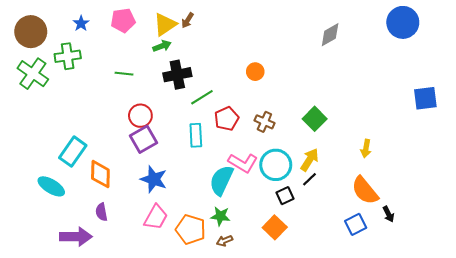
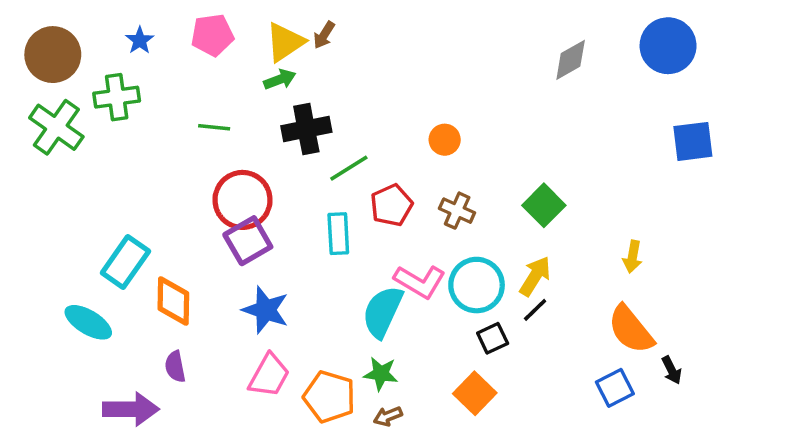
blue circle: (403, 22) -> (668, 46), moved
orange circle: (255, 72) -> (445, 140), moved
blue square: (425, 98) -> (693, 141), moved
red circle: (140, 116) -> (243, 200), size x1.4

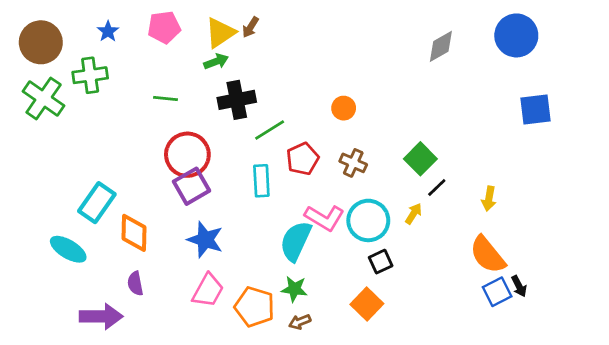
yellow arrow: (535, 276) -> (414, 214), size x0.7
black line: (535, 310) -> (437, 188), moved
blue square: (615, 388) -> (497, 292), moved

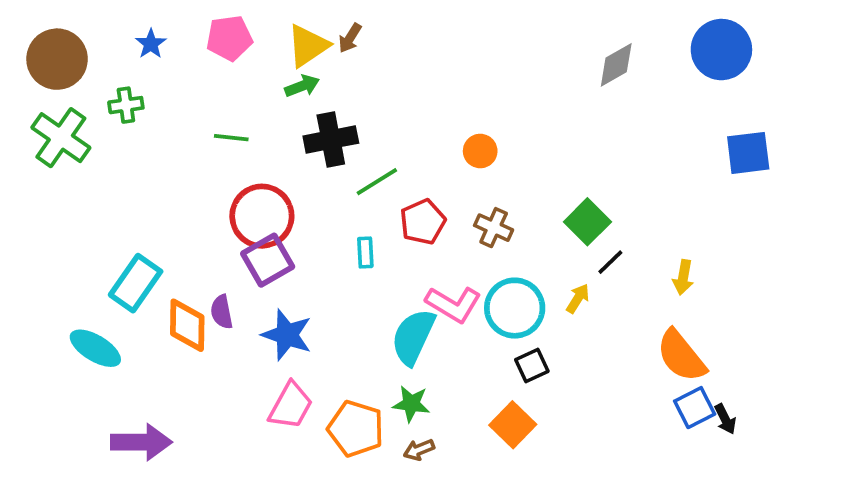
green cross: (90, 75) -> (126, 105), size x0.7
cyan rectangle: (261, 181) -> (365, 252), size x0.7
purple semicircle: (135, 284) -> (222, 312), moved
black arrow: (519, 286) -> (725, 419), moved

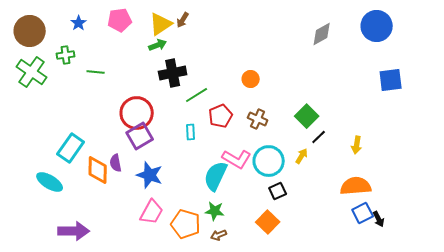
green line: (231, 138) -> (96, 72), moved
orange semicircle: (681, 356) -> (356, 186), turned 124

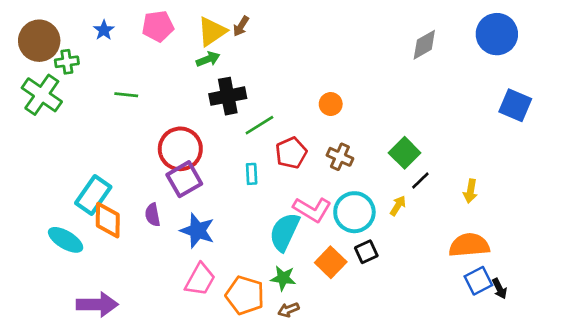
green cross: (66, 55) -> (67, 62), moved
blue square: (391, 80) -> (515, 105), turned 30
orange diamond: (98, 170) -> (108, 220), moved
orange square: (268, 222) -> (331, 262), moved

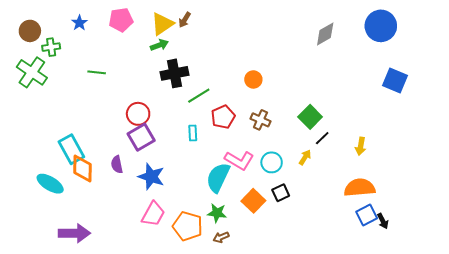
brown circle: (39, 41) -> (30, 31), size x0.7
red circle: (180, 149) -> (138, 114), size x0.7
cyan rectangle: (93, 195) -> (71, 149), turned -64
cyan circle: (354, 212) -> (272, 162), size x0.7

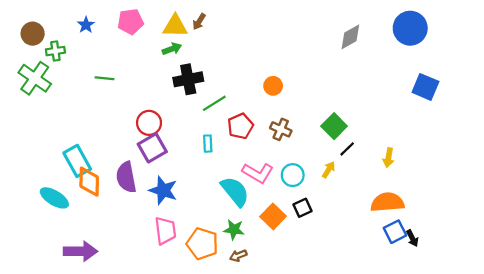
yellow triangle: (162, 24) -> (175, 26), turned 35
purple semicircle: (117, 164) -> (126, 177), size x1.6
cyan semicircle: (218, 178) -> (235, 191), turned 116
pink trapezoid: (153, 214) -> (165, 231), turned -36

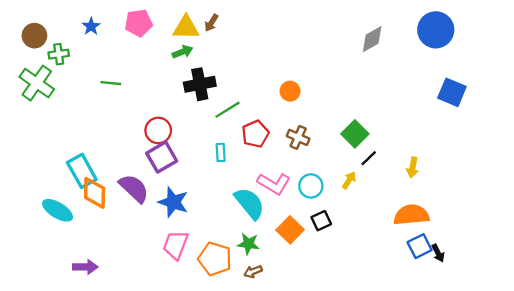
purple semicircle: (126, 177) -> (134, 188), turned 144
pink trapezoid: (165, 231) -> (176, 245), turned -152
purple arrow: (80, 251) -> (85, 267), size x0.7

